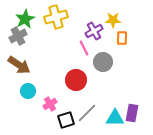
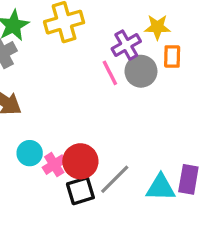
gray circle: (103, 62) -> (141, 71), moved
red circle: (76, 80) -> (80, 161), moved
cyan circle: (28, 91) -> (30, 153), moved

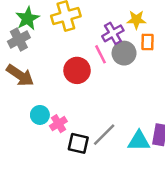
red circle: (80, 161) -> (77, 70), moved
black square: (80, 191) -> (78, 143), turned 30

